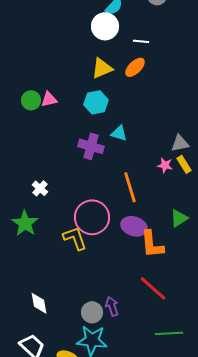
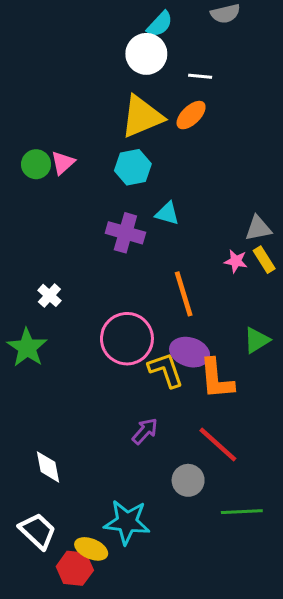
yellow triangle: (102, 68) -> (142, 117), size x1.4
pink triangle: (49, 99) -> (63, 163), turned -30
yellow L-shape: (75, 238) -> (166, 370), moved
purple arrow: (112, 306) -> (145, 431), moved, turned 60
gray circle: (92, 312) -> (188, 480), moved

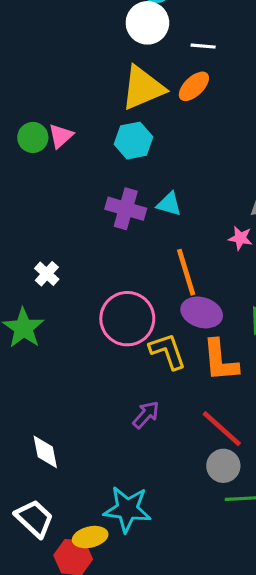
cyan triangle: (167, 213) -> (169, 204), moved
purple ellipse: (190, 352) -> (202, 312), moved
gray circle: (188, 480) -> (223, 466), moved
yellow ellipse: (91, 549) -> (90, 537), turned -36

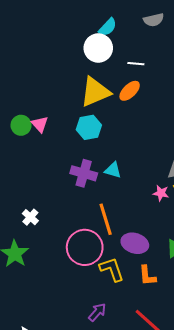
pink triangle: (61, 136) -> (40, 124), turned -30
orange line: (186, 272) -> (106, 219), moved
orange L-shape: (220, 360) -> (147, 276), size x0.7

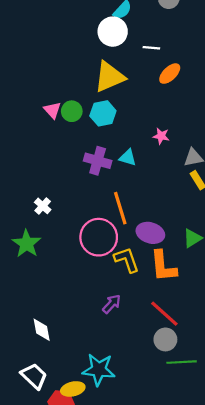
orange ellipse: (130, 91) -> (170, 74), moved
green circle: (21, 125) -> (72, 111), moved
pink star: (161, 193) -> (161, 136), moved
orange L-shape: (147, 276) -> (163, 266), size x1.5

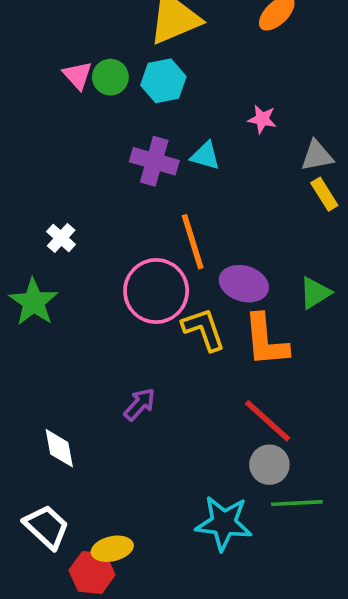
purple arrow: (112, 304) -> (140, 404), moved
cyan star: (99, 370) -> (224, 523), moved

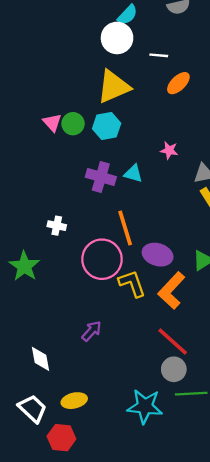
white cross: (61, 238) -> (57, 226), moved, turned -30
orange L-shape: (266, 340) -> (171, 291), turned 48
yellow ellipse: (112, 549) -> (74, 401), moved

